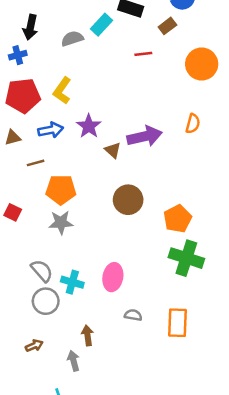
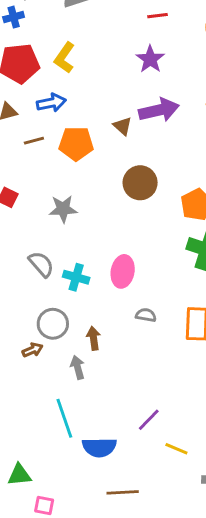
purple star: (89, 126) -> (150, 59), moved
orange pentagon: (61, 190) -> (76, 144), moved
gray circle: (46, 301) -> (53, 324), moved

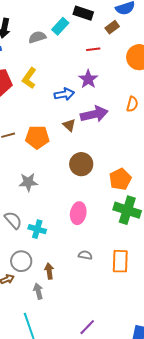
blue arrow: (51, 103) -> (64, 94), moved
pink ellipse: (123, 271) -> (78, 213), moved

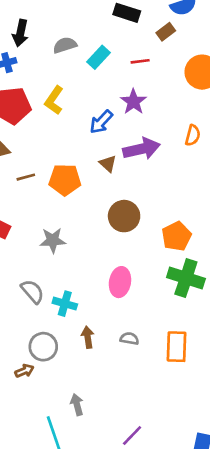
cyan rectangle: (60, 26) -> (98, 57), moved
blue arrow: (64, 94) -> (101, 122), turned 144
brown arrow: (49, 271) -> (88, 337), moved
gray arrow: (38, 291) -> (77, 405), moved

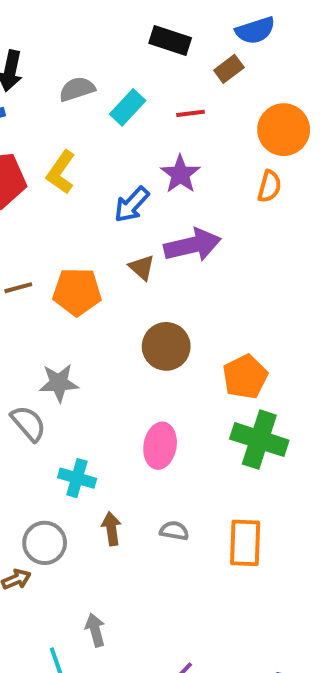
orange semicircle: (193, 135) -> (269, 186), moved
gray semicircle: (33, 291) -> (28, 423), moved

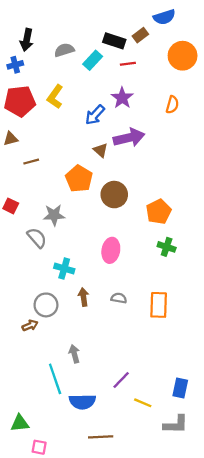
black rectangle: (170, 41) -> (114, 41), moved
brown rectangle: (229, 69) -> (140, 35), moved
orange circle: (284, 130) -> (183, 56), moved
orange pentagon: (77, 292) -> (79, 179), moved, turned 30
green cross: (259, 440) -> (167, 247), size x0.6

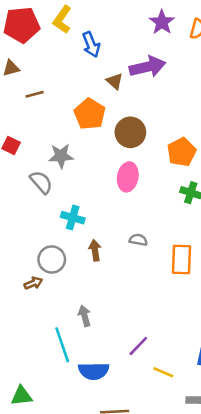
purple star: (122, 98) -> (162, 22), moved
blue arrow: (95, 115) -> (91, 44), moved, turned -65
pink ellipse: (111, 250) -> (128, 177), moved
gray semicircle: (119, 298) -> (138, 240), moved

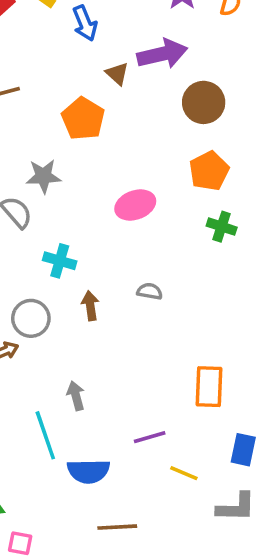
brown circle: (130, 132) -> (204, 102), moved
pink ellipse: (128, 177) -> (135, 205), turned 60
orange rectangle: (182, 260) -> (209, 387), moved
purple line: (138, 346) -> (150, 437), turned 30

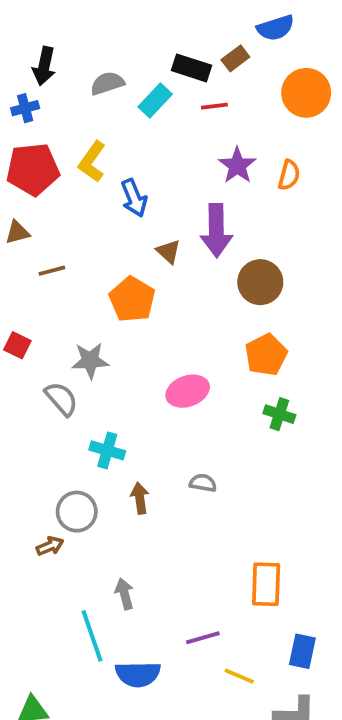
purple arrow: (162, 54) -> (216, 231), turned 102

